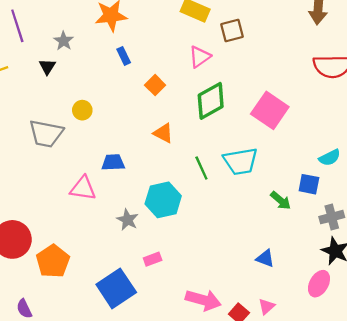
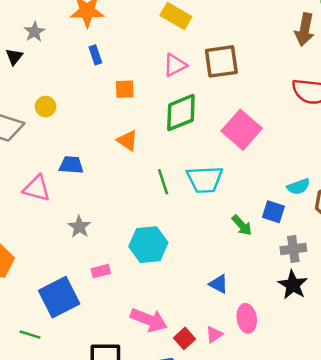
brown square: (232, 31) -> (221, 61), moved, size x1.4
orange square: (155, 85) -> (125, 89), turned 36
cyan hexagon: (163, 200) -> (148, 245), moved
pink ellipse: (319, 284) -> (247, 318), moved, turned -45

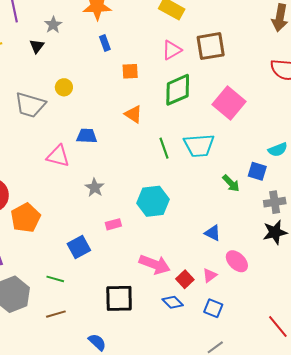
black star: (293, 285) -> (275, 232), turned 30
blue square: (59, 297) -> (79, 247), size x0.7
pink ellipse: (247, 318) -> (237, 261), turned -35

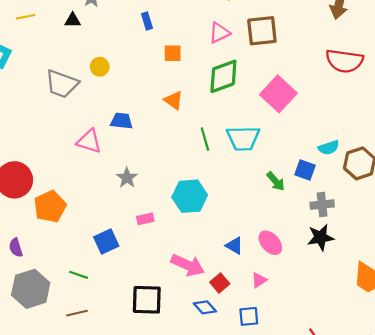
black triangle: (37, 46) -> (73, 20), turned 49
blue triangle: (213, 233) -> (234, 246), moved
pink ellipse: (237, 261) -> (270, 243), moved
pink triangle: (210, 275) -> (259, 280), moved
blue square: (213, 308) -> (249, 316), turned -30

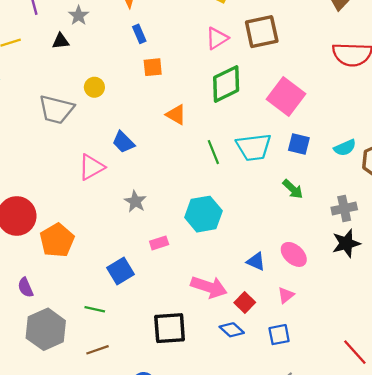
orange square: (173, 53) -> (153, 67), moved
blue trapezoid: (122, 121) -> (123, 142), turned -135
pink triangle: (89, 141) -> (91, 167), turned -40
blue square: (305, 170) -> (299, 144), moved

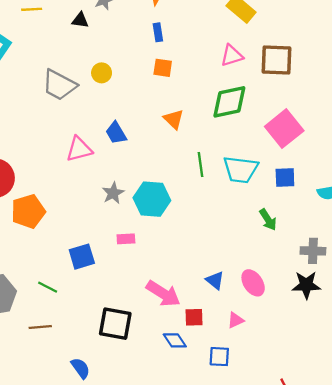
blue square: (299, 144) -> (285, 178), turned -30
cyan hexagon: (203, 214) -> (152, 199), moved
red square: (245, 303) -> (194, 317), turned 30

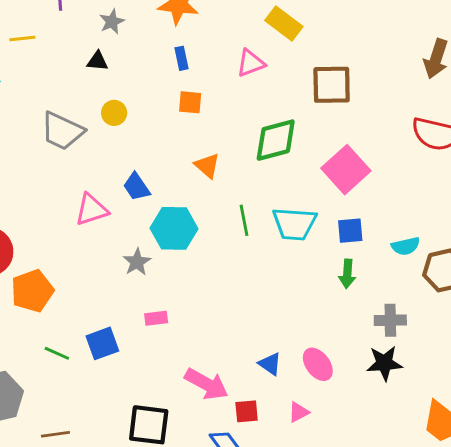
black triangle: (80, 20) -> (97, 61), moved
pink triangle: (232, 56) -> (251, 63), moved
cyan hexagon: (152, 199) -> (174, 228), moved
green arrow: (268, 220) -> (347, 274), moved, turned 40
green line: (48, 287) -> (57, 353), moved

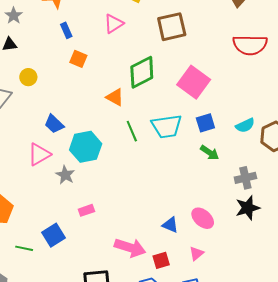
orange square: (190, 102) -> (78, 59), turned 30
orange triangle: (207, 166) -> (115, 97), moved
pink triangle: (91, 210) -> (39, 154), moved
green arrow: (347, 274) -> (210, 153), turned -48

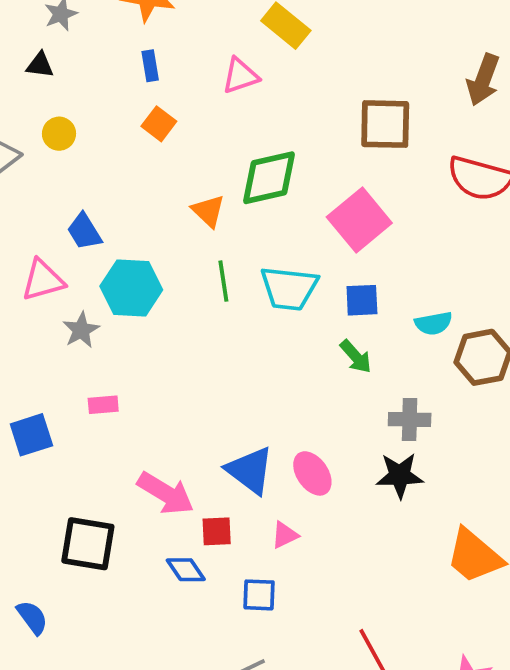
brown square: (172, 27) -> (385, 124), moved
blue triangle: (170, 225) -> (250, 470), size x1.6

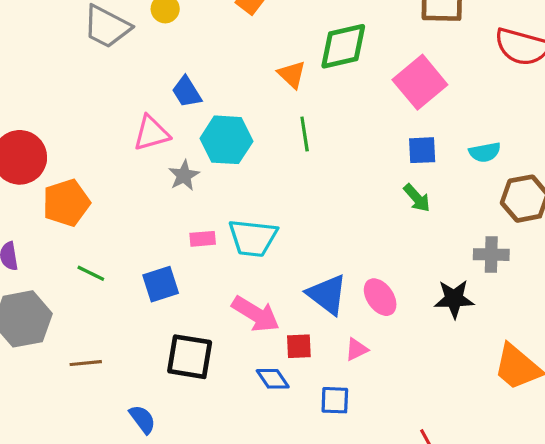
cyan trapezoid: (289, 288) -> (253, 238), moved
cyan semicircle: (434, 323) -> (485, 152), moved
gray cross: (410, 420) -> (491, 255), moved
blue square: (31, 435) -> (161, 284), moved

